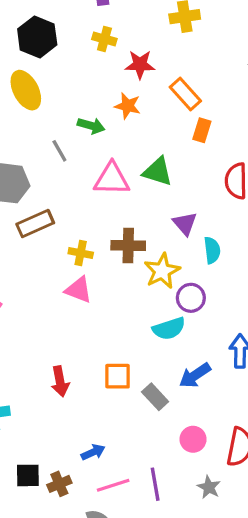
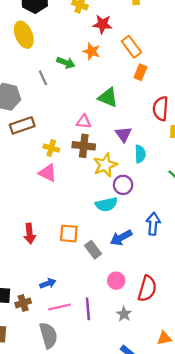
pink triangle: (112, 179) -> (84, 122), moved, size x0.6

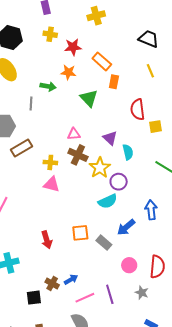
gray line: (43, 78) -> (31, 103), turned 40
green triangle: (108, 98) -> (89, 98), moved, turned 36
brown cross: (84, 146) -> (78, 155), turned 30
brown cross: (23, 303) -> (52, 284), moved, turned -32

